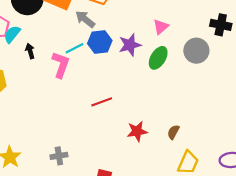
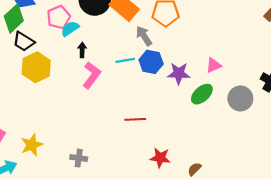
pink L-shape: (61, 65) -> (92, 75), moved

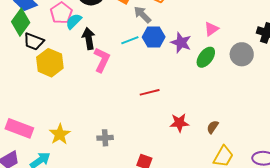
black arrow: (82, 50) -> (89, 39), size x1.5
purple star: (179, 73) -> (181, 43), turned 30

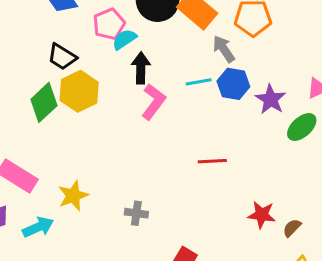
green diamond: (21, 22) -> (44, 102), moved
red star: (179, 123) -> (262, 215), moved

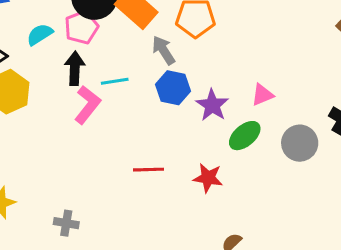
pink pentagon: (109, 24) -> (81, 27), moved
cyan semicircle: (124, 39) -> (40, 34), moved
cyan line: (199, 82) -> (115, 81), moved
red star: (262, 215) -> (208, 178), moved

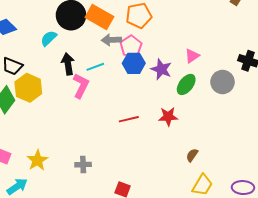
pink pentagon: (81, 27) -> (131, 46), moved
cyan semicircle: (40, 34) -> (49, 38), moved
gray arrow: (164, 50) -> (111, 40), moved, turned -48

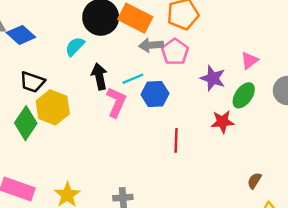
blue hexagon: (134, 63) -> (155, 94), moved
red star: (168, 117) -> (223, 122), moved
red line: (129, 119) -> (176, 140), turned -72

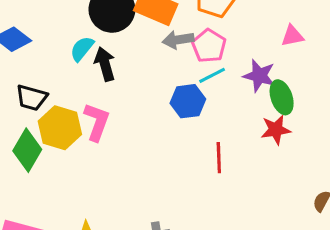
pink triangle: (249, 60) -> (292, 36), moved, turned 30
black arrow: (99, 76) -> (105, 64), moved
cyan line: (133, 79) -> (212, 75), moved
green ellipse: (244, 95) -> (282, 97), moved, turned -50
pink L-shape: (116, 102) -> (97, 122), moved

